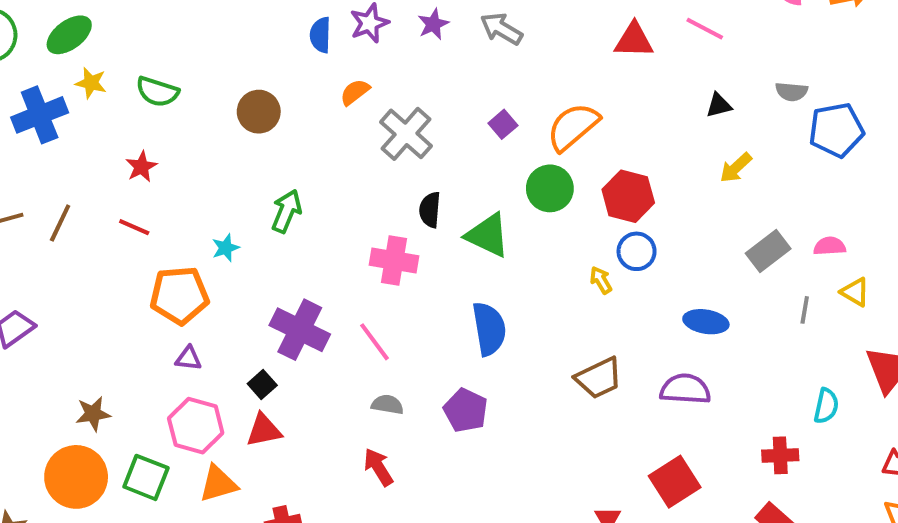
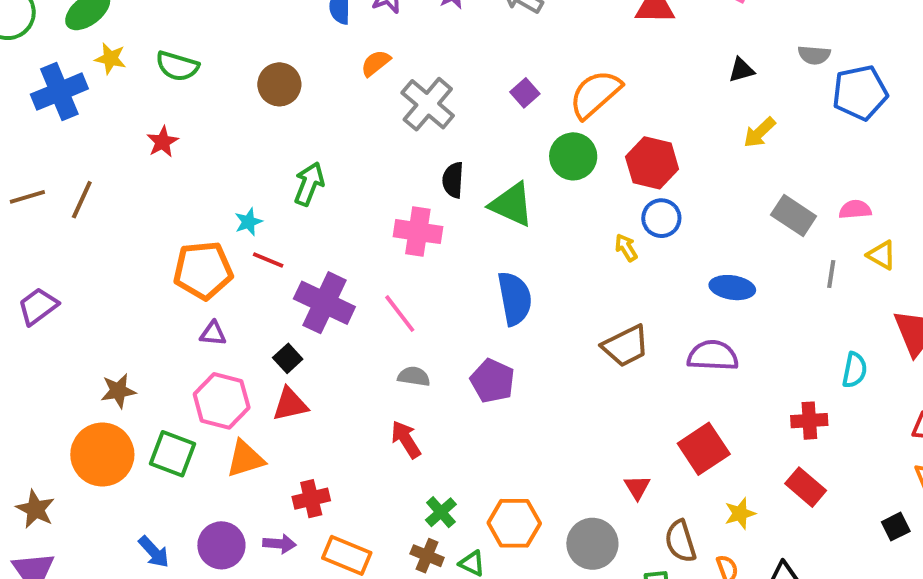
red line: (134, 227) -> (268, 260), moved
gray rectangle: (768, 251) -> (794, 215), turned 72

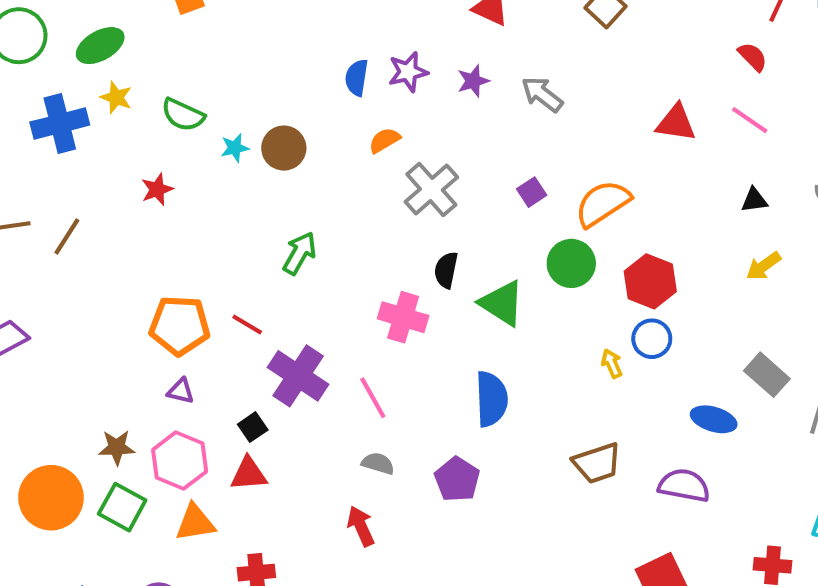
gray rectangle: (794, 215) -> (767, 375), moved
cyan star: (248, 222) -> (235, 148), moved
brown star: (118, 391) -> (117, 447), moved

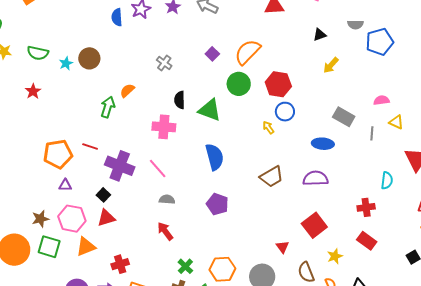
orange semicircle: (384, 140) -> (127, 91), moved
gray cross: (431, 190) -> (164, 63), size x0.6
purple pentagon: (457, 479) -> (217, 204), moved

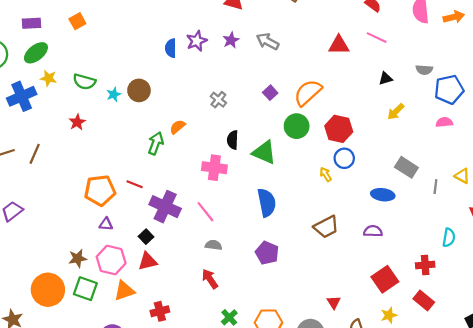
pink semicircle: (381, 100) -> (444, 122), moved
purple semicircle: (316, 178) -> (373, 231), size x0.7
red square: (314, 225) -> (385, 279), moved

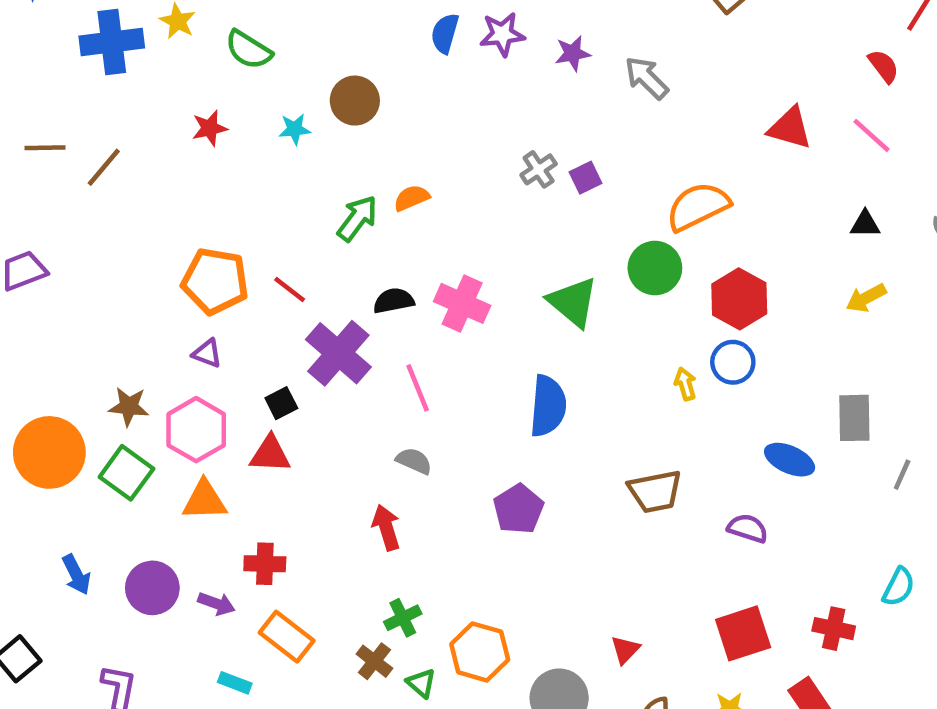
purple square: (270, 93) -> (585, 178), moved
cyan star: (114, 94) -> (295, 129), moved
gray cross: (218, 100) -> (539, 169), moved
black semicircle: (233, 140) -> (394, 301), moved, turned 60
gray rectangle: (406, 167) -> (854, 418), turned 40

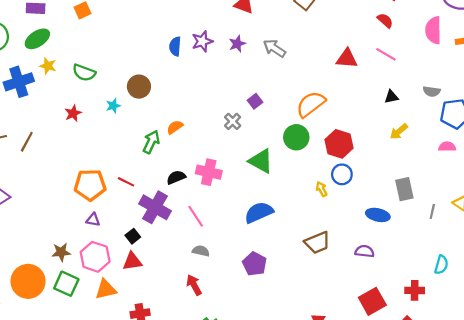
gray cross: (539, 169) -> (233, 121), moved
blue semicircle: (548, 406) -> (259, 212), turned -108

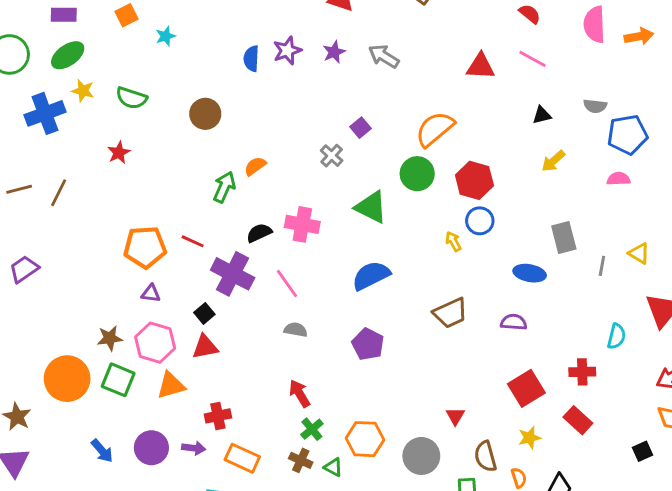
cyan star: (113, 106) -> (166, 36), moved
red arrow: (194, 285) -> (300, 394), moved

